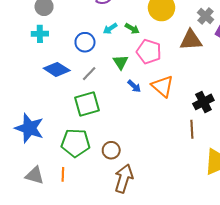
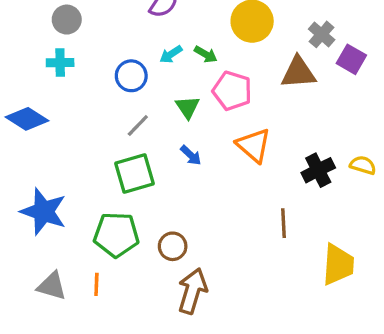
blue diamond: (57, 69) -> (27, 119), moved
blue arrow: (134, 86) -> (191, 155), moved
brown line: (192, 129) -> (283, 223), moved

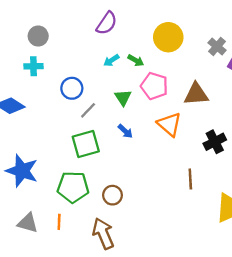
brown triangle: (298, 73) -> (196, 94), moved
blue circle: (131, 76) -> (72, 88), moved
brown arrow: (192, 291) -> (103, 233), moved, turned -40

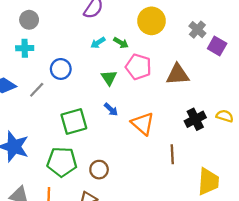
gray line: (88, 110) -> (37, 90), moved
orange triangle: (169, 124) -> (143, 124), moved

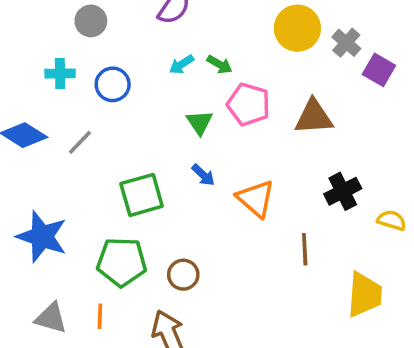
gray circle: (29, 20) -> (91, 21), moved
yellow circle: (151, 21) -> (297, 28), moved
blue circle: (61, 69) -> (113, 84), moved
yellow semicircle: (225, 116) -> (392, 220), moved

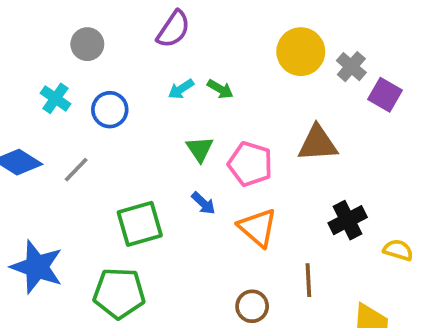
cyan cross: (60, 74) -> (55, 98), turned 36
pink pentagon: (248, 104) -> (250, 164), moved
brown circle: (183, 275) -> (252, 306), moved

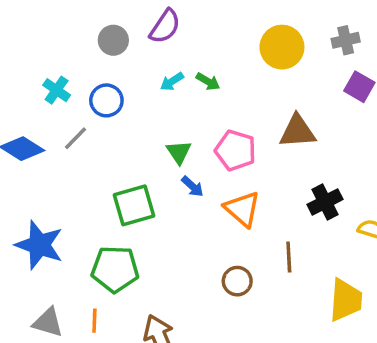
gray circle: (87, 44) -> (113, 40), moved
gray cross: (351, 67) -> (346, 40), moved, turned 36
green triangle: (200, 149) -> (179, 152), moved
gray line: (76, 170) -> (75, 138), moved

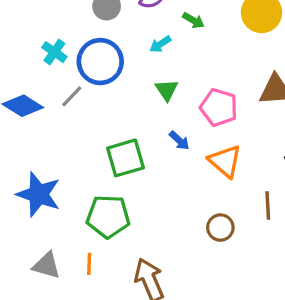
green arrow: (208, 82) -> (194, 20), moved
blue circle: (106, 100) -> (100, 62), size x1.5
green triangle: (179, 152) -> (167, 90), moved

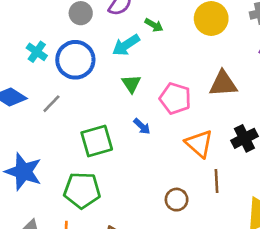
cyan arrow: (160, 44) -> (126, 45), size x1.5
gray line: (72, 96) -> (51, 104), moved
orange triangle: (225, 161) -> (199, 144), moved

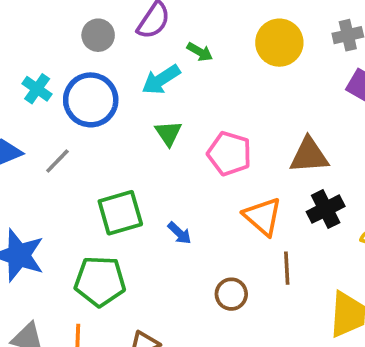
brown triangle: (223, 84) -> (309, 155), moved
blue arrow: (142, 126) -> (179, 233), moved

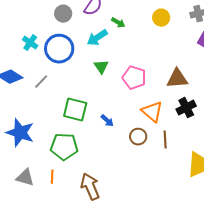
yellow circle: (279, 43) -> (161, 18), size x0.7
green square: (120, 213) -> (75, 110), turned 30
brown circle: (231, 294) -> (138, 137), moved

